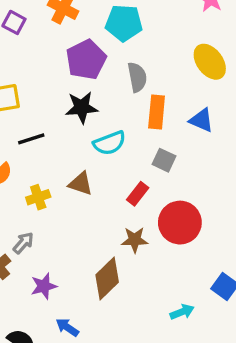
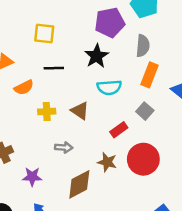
black star: (82, 107) -> (97, 56), turned 30
gray arrow: (23, 243) -> (64, 147), moved, turned 36

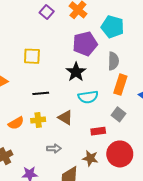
black line: (54, 68) -> (41, 93), moved
orange semicircle: (24, 87) -> (16, 123), moved
red rectangle: (119, 130) -> (98, 131), turned 32

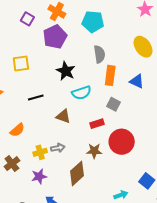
purple pentagon: (85, 44) -> (55, 37), moved
yellow cross: (38, 120) -> (40, 152), moved

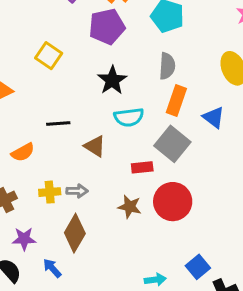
yellow square: (21, 64) -> (49, 56), turned 30
black line: (36, 97) -> (58, 123), moved
gray square: (114, 104) -> (172, 144), size x1.6
brown diamond: (77, 173) -> (75, 233), moved, turned -30
purple star: (39, 176) -> (24, 239), moved

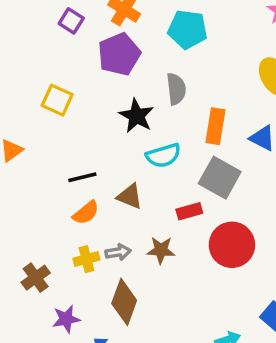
gray semicircle: (167, 66) -> (176, 89), moved
orange semicircle: (23, 152) -> (86, 213), moved
brown star: (130, 207) -> (161, 250), moved

